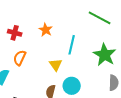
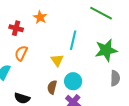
orange star: (46, 30) -> (40, 17), moved
green star: (105, 55) -> (106, 50), turned 30

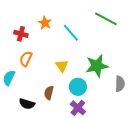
cyan line: (73, 40) -> (71, 33), moved, turned -54
green star: (106, 50) -> (97, 66), moved
brown semicircle: (52, 87) -> (49, 93), moved

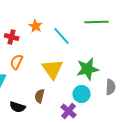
green line: (106, 19) -> (97, 22), turned -30
yellow triangle: (62, 66) -> (53, 69), size x1.6
cyan circle: (78, 87) -> (82, 94), moved

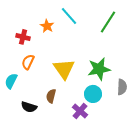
green line: (97, 22) -> (108, 22), turned -55
cyan line: (62, 36) -> (69, 16), moved

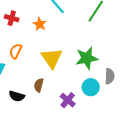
orange star: (47, 26) -> (40, 24), moved
red cross: (23, 37) -> (12, 18), moved
cyan circle: (93, 94) -> (91, 87), moved

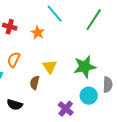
yellow triangle: (52, 58) -> (50, 67), size x0.7
brown semicircle: (39, 85) -> (35, 83), moved

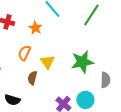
orange semicircle: (14, 60) -> (24, 53), moved
cyan circle: (89, 96) -> (85, 100), moved

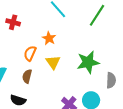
orange star: (35, 28) -> (49, 38), moved
brown semicircle: (32, 78) -> (27, 76), moved

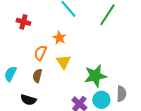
green star: (88, 62) -> (95, 76), moved
gray semicircle: (111, 80) -> (121, 94), moved

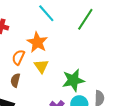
orange star: (59, 38) -> (37, 42), size x1.5

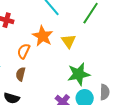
yellow triangle: (41, 66) -> (69, 41), moved

